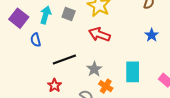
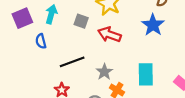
gray square: (69, 14) -> (81, 21), moved
purple square: (19, 18) -> (22, 18), turned 30
blue star: (152, 35) -> (153, 25), moved, size x1.5

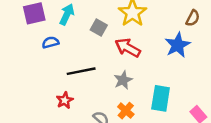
blue semicircle: (41, 41) -> (50, 42), turned 80
gray star: (104, 72) -> (123, 80), moved

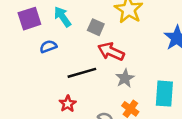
cyan arrow: (67, 14) -> (63, 17), turned -55
red arrow: (128, 48) -> (111, 51), moved

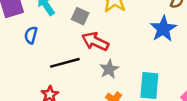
blue semicircle: (48, 46) -> (31, 35), turned -56

